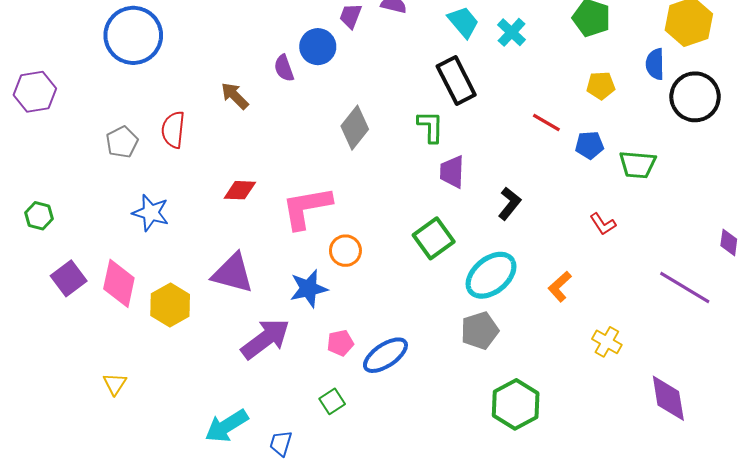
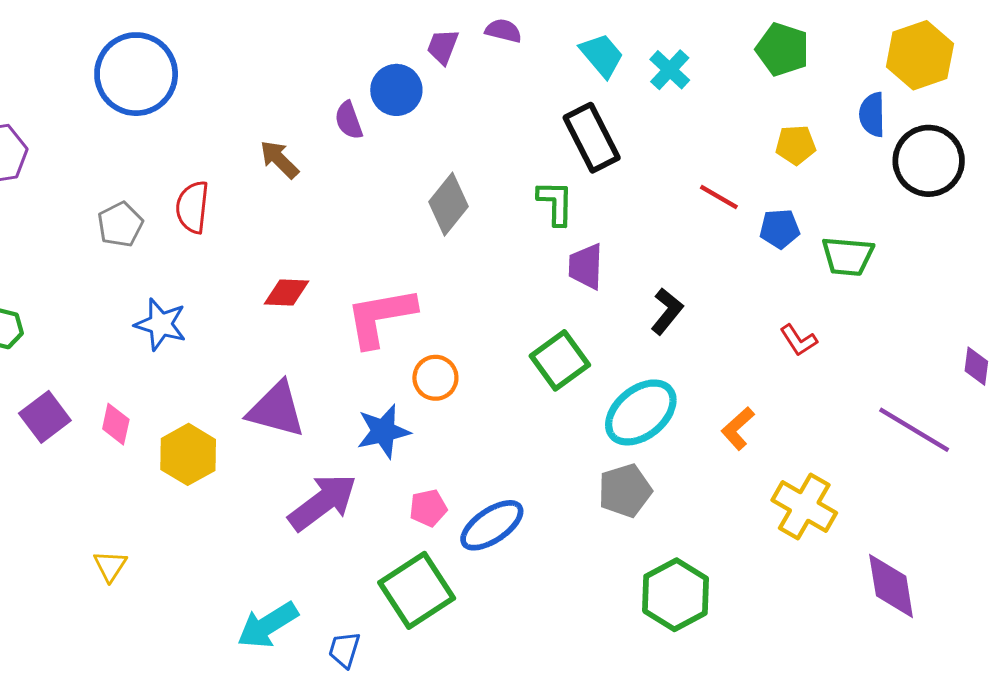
pink diamond: (119, 283) -> (116, 424), size x0.6
yellow cross: (607, 342) -> (804, 506), size x1.5
green square: (332, 401) -> (417, 590), size x2.0

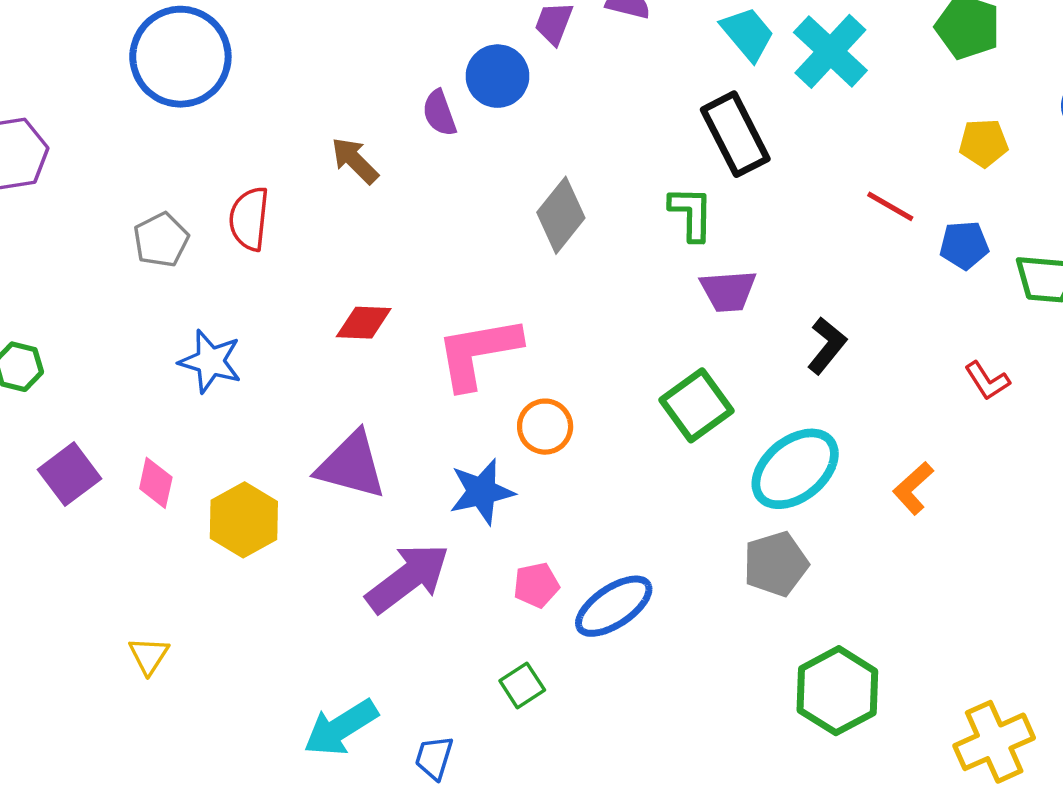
cyan cross: (670, 70) -> (830, 51), size x1.5
purple trapezoid: (586, 266) -> (728, 291), turned -96
yellow cross: (804, 506) -> (994, 742), moved, turned 36
green square: (417, 590) -> (522, 685), size x0.5

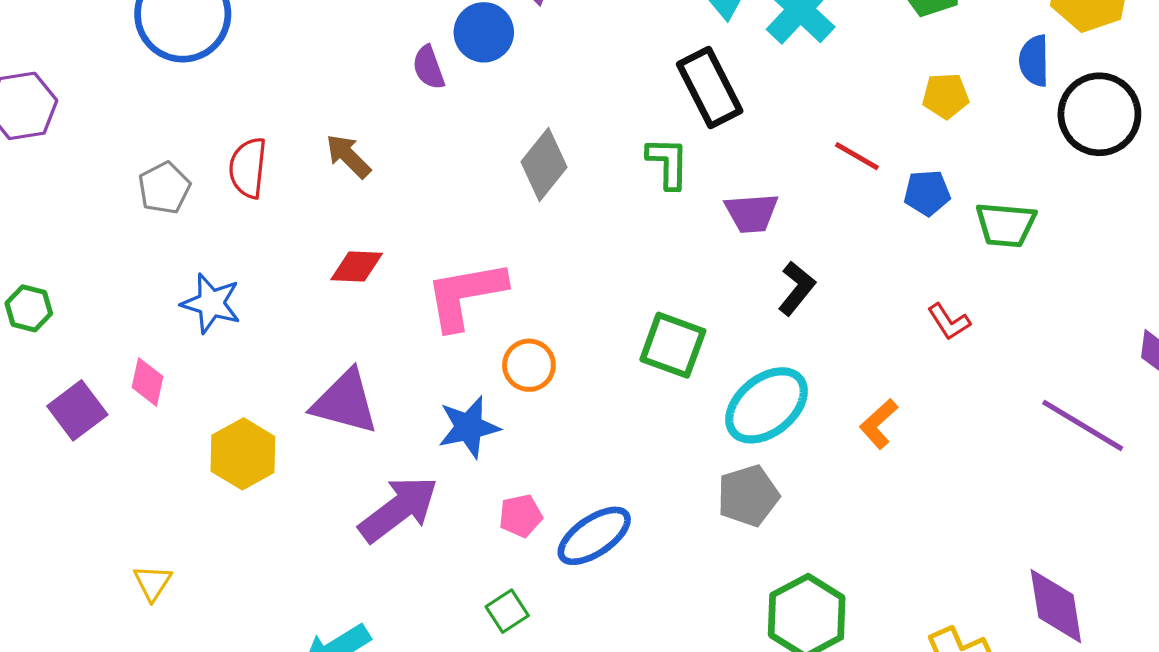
brown arrow: (355, 161) -> (348, 156), moved
purple trapezoid: (728, 291) -> (751, 213), moved
green square: (697, 405) -> (673, 345), turned -34
pink diamond: (156, 483) -> (148, 382), moved

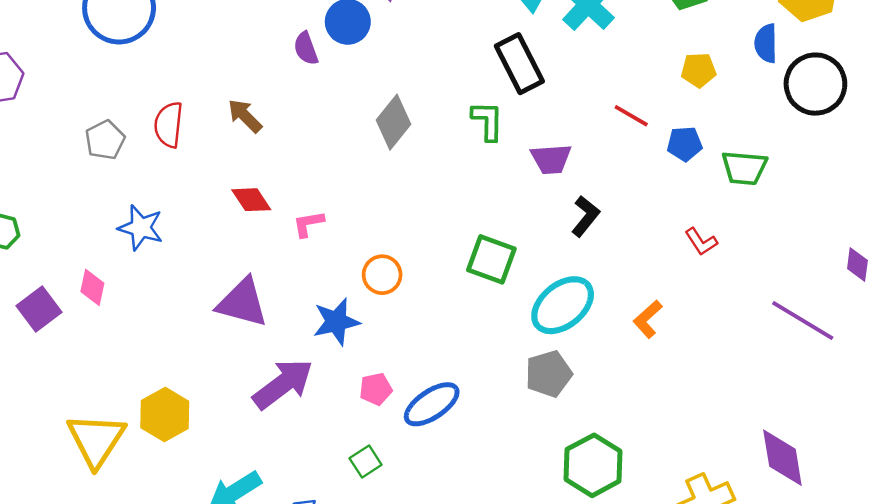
red diamond: (357, 267) -> (251, 200), turned 54
pink L-shape: (465, 295) -> (308, 224), moved, size x0.5
yellow hexagon: (243, 454) -> (165, 414), moved
yellow triangle: (153, 583) -> (96, 440), size x2.0

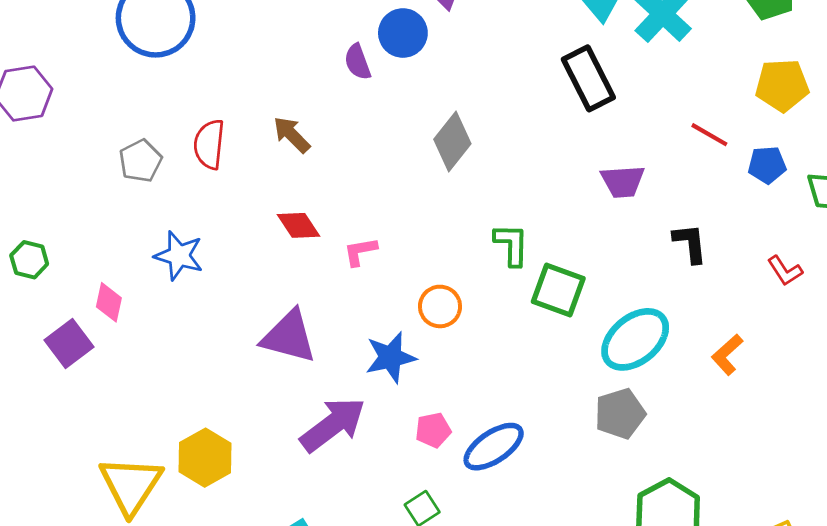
yellow pentagon: (699, 70) -> (782, 85), size x1.4
green L-shape: (488, 121) -> (511, 245), moved
black L-shape: (585, 216) -> (690, 243), moved, turned -45
pink diamond: (92, 287) -> (109, 302), moved

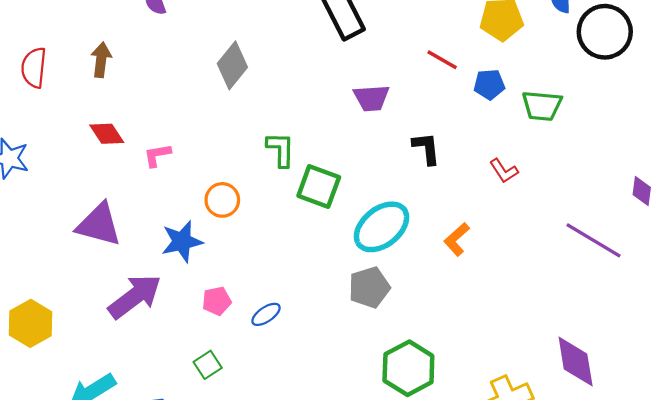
brown arrow: (292, 135) -> (101, 60), turned 52
blue ellipse: (494, 447) -> (266, 314), size x0.6

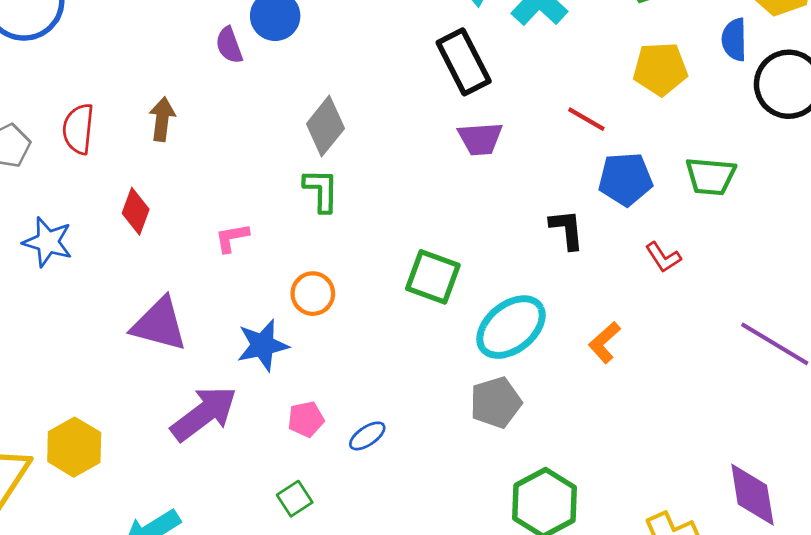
blue pentagon: (489, 84) -> (625, 179), moved, size x1.4
purple trapezoid: (371, 98) -> (480, 139), moved
red diamond: (107, 134) -> (136, 211), moved, turned 54
green L-shape: (281, 149) -> (321, 190), moved

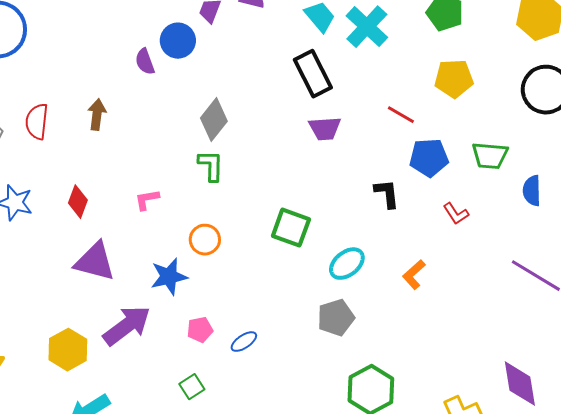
blue semicircle: (734, 40) -> (532, 191), moved
red diamond: (136, 211) -> (78, 202), moved
cyan ellipse: (511, 327) -> (347, 264), size x0.7
yellow hexagon: (74, 447) -> (68, 350), moved

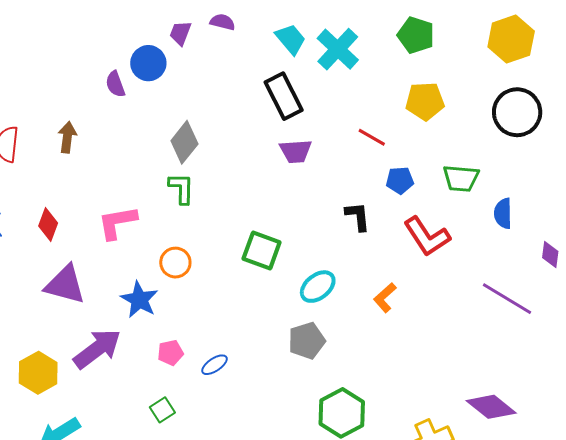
blue pentagon: (429, 158) -> (400, 180), size x0.7
pink L-shape: (147, 200) -> (117, 222), size x1.6
red L-shape: (456, 214) -> (427, 236), size x1.8
blue star: (169, 277) -> (139, 300), turned -30
purple diamond: (520, 384) -> (491, 407), turned -42

